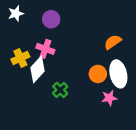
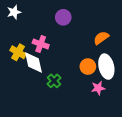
purple circle: (51, 19) -> (63, 17), moved
yellow cross: (20, 58) -> (18, 52), turned -35
white diamond: (37, 69) -> (33, 62), turned -55

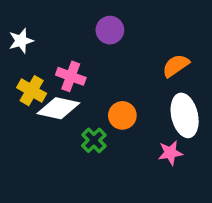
white star: (14, 12) -> (21, 41), moved
white diamond: (33, 62) -> (58, 108), turned -65
orange circle: (88, 67) -> (122, 115), moved

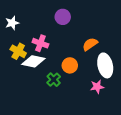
orange semicircle: (176, 66) -> (90, 44), moved

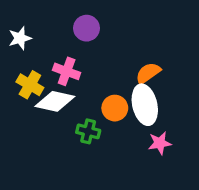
purple circle: (63, 17) -> (86, 28), moved
white ellipse: (105, 65) -> (145, 105), moved
green cross: (54, 80) -> (88, 131), turned -32

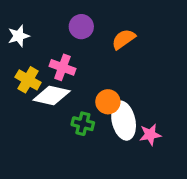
orange semicircle: (148, 73) -> (124, 39), moved
white ellipse: (145, 105) -> (124, 121), moved

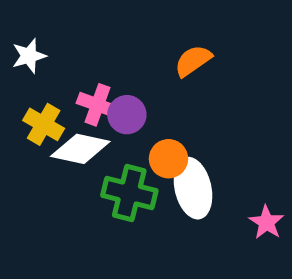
purple circle: (81, 27) -> (127, 115), moved
green cross: (83, 124) -> (129, 193), size x1.5
pink star: (150, 135) -> (266, 222), moved, turned -30

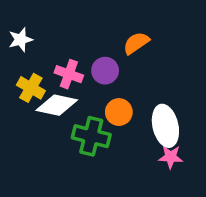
purple circle: (127, 115) -> (105, 71), moved
white ellipse: (193, 188) -> (165, 126), moved
pink star: (266, 222) -> (171, 157), moved, turned -30

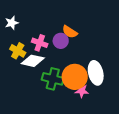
orange semicircle: (136, 43) -> (70, 32), moved, turned -112
orange circle: (119, 112) -> (75, 77), moved, size x1.6
pink star: (171, 157) -> (82, 91), moved

